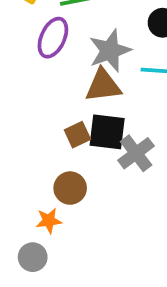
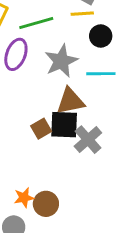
brown triangle: (103, 86) -> (70, 101), moved
brown circle: (70, 188) -> (46, 204), moved

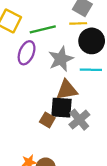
black circle: (101, 36) -> (92, 41), size x1.5
brown square: (41, 129) -> (47, 120), moved, turned -32

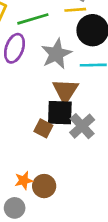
brown triangle: (67, 90) -> (65, 91), turned -45

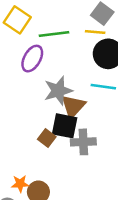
gray star: (56, 54) -> (58, 91), moved
gray cross: (82, 126) -> (83, 142), turned 30

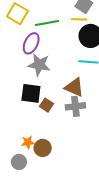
gray star: (58, 91) -> (39, 65), moved, turned 30
brown triangle: (73, 106) -> (74, 87), moved, turned -45
black square: (65, 126) -> (31, 93), moved

